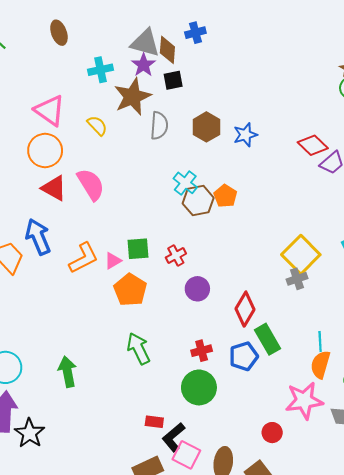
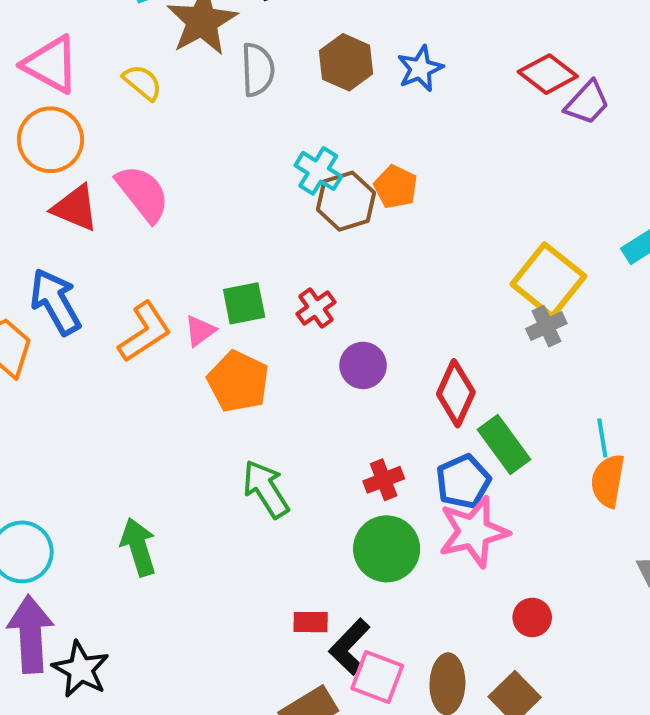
pink star: (304, 401) -> (474, 532), moved

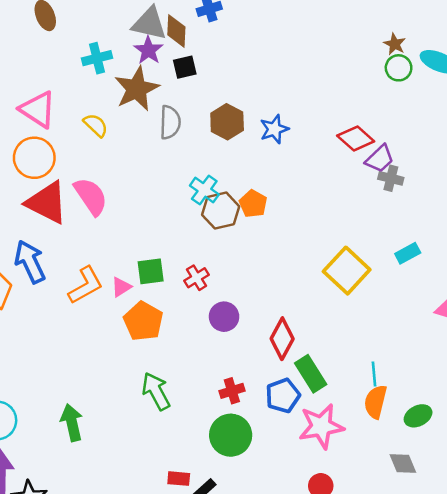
red triangle: (75, 208) -> (47, 203), size x1.4
gray cross: (546, 326) -> (391, 178), moved, turned 35
pink star: (474, 532) -> (321, 426), moved

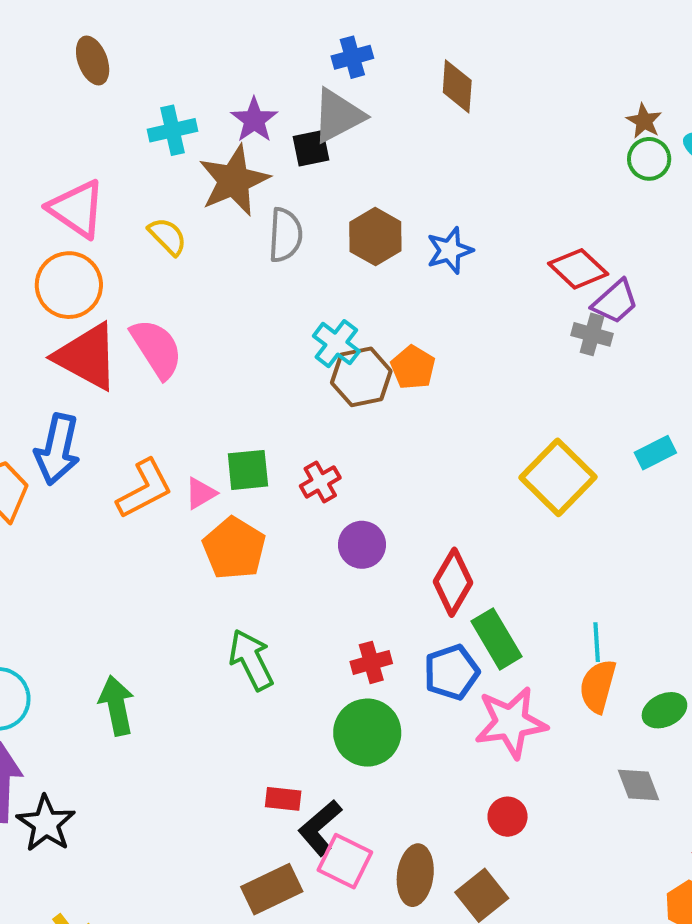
gray triangle: (149, 24) -> (338, 116), moved, turned -42
brown diamond: (176, 31) -> (457, 86), moved
gray cross: (391, 178) -> (592, 334), moved
blue arrow: (30, 262) -> (57, 449), turned -144

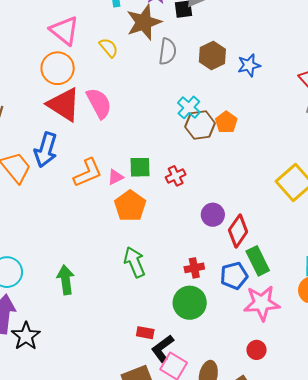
purple circle: (362, 545) -> (213, 215), moved

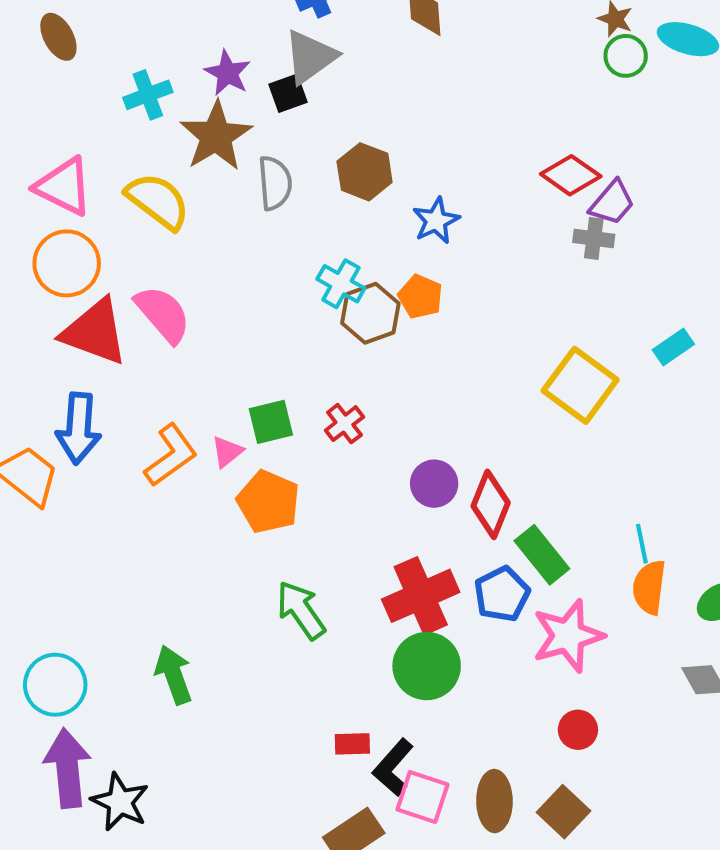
yellow semicircle: (109, 48) -> (158, 201), size x1.6
blue star: (249, 65) -> (436, 221), moved
red cross: (194, 268) -> (421, 596), size x1.8

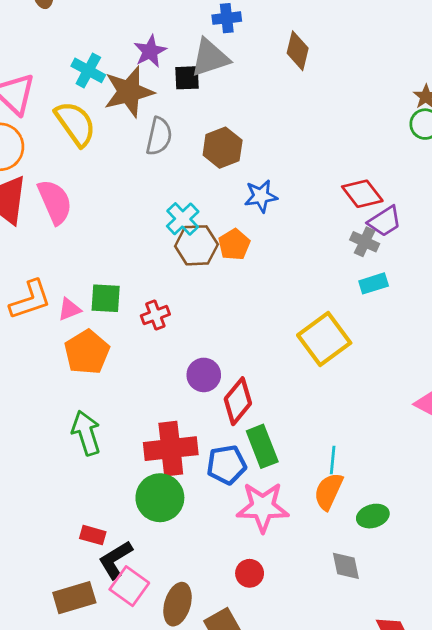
cyan cross: (148, 95) -> (88, 70), moved, turned 32
cyan rectangle: (673, 347) -> (374, 283), moved

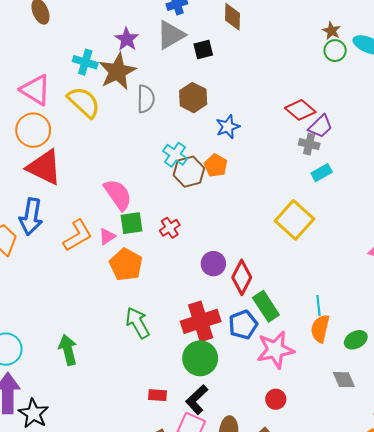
black square: (187, 78) -> (203, 49), moved
pink semicircle: (55, 202) -> (118, 195), moved
black L-shape: (115, 560) -> (197, 400), moved

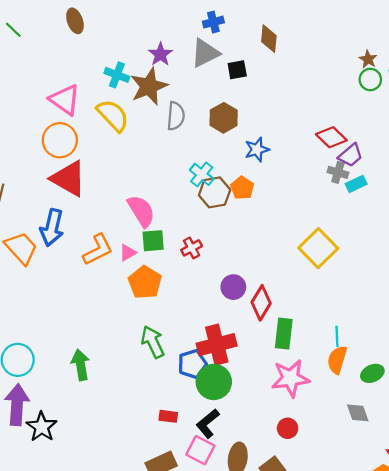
cyan rectangle: (322, 173) -> (356, 184), moved
green rectangle: (266, 306) -> (284, 334), turned 36
blue pentagon: (243, 325) -> (192, 364), moved

